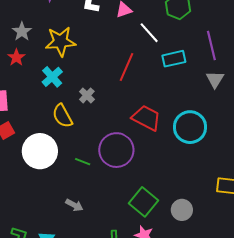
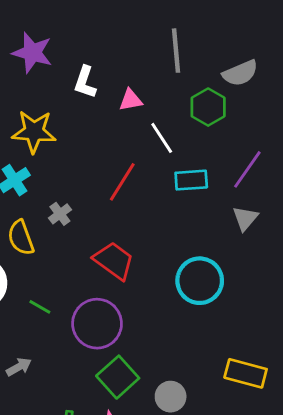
purple line: (211, 46) -> (247, 169), turned 40
red trapezoid: (146, 118) -> (114, 261), moved
purple circle: (116, 150) -> (97, 324), moved
gray arrow: (74, 205) -> (19, 367), turned -66

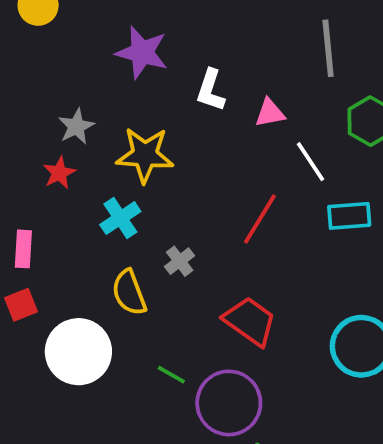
green line: (40, 307) -> (171, 375), moved

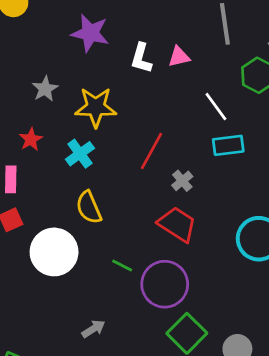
pink triangle: (270, 113) -> (179, 57), moved
red star: (59, 173) -> (31, 139), moved
cyan rectangle: (349, 216) -> (228, 145), moved
red line: (260, 219) -> (151, 151), moved
gray cross: (180, 261) -> (182, 181), moved

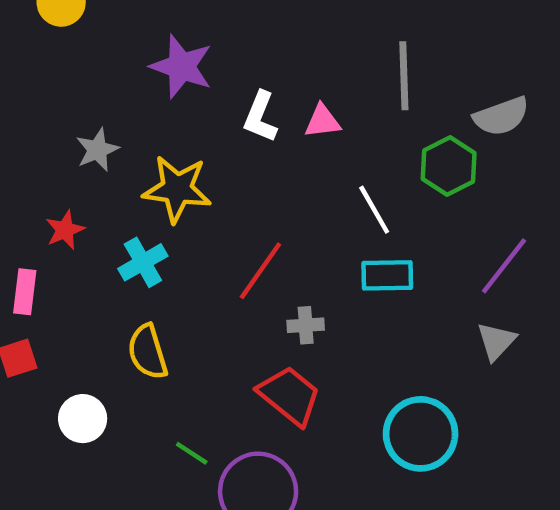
gray cross: (182, 181) -> (306, 325), turned 30
white circle: (54, 252) -> (83, 419), size x0.6

